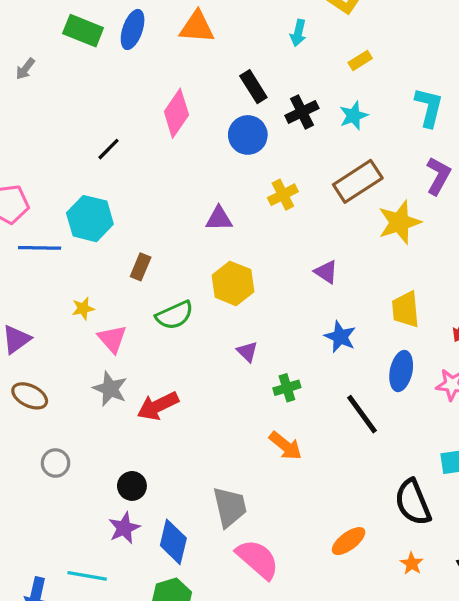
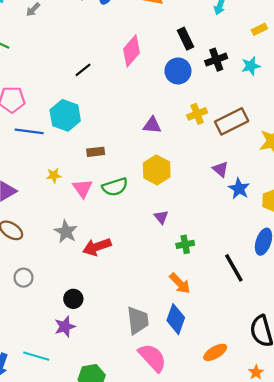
brown rectangle: (358, 181) -> (232, 121), moved
brown rectangle: (141, 267) -> (96, 152), turned 54
blue star: (340, 337) -> (239, 189), moved
pink triangle: (112, 339) -> (83, 188), moved
blue diamond: (173, 542) -> (176, 319), moved

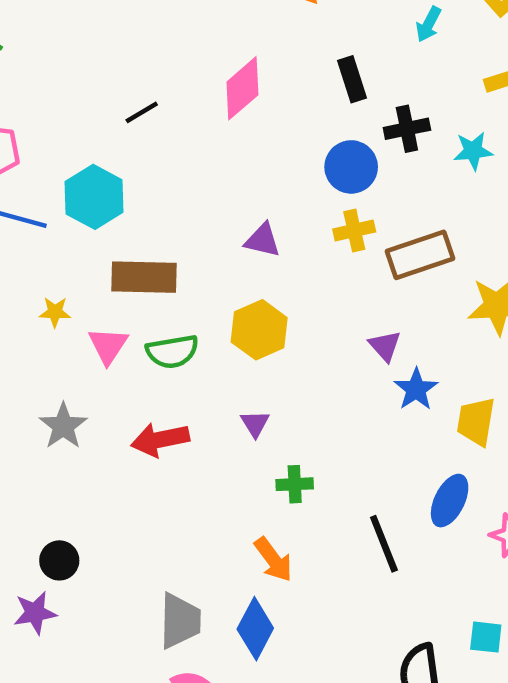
blue circle: (178, 71) -> (351, 167), moved
brown rectangle: (96, 152) -> (144, 277), size x1.8
red arrow: (97, 247) -> (160, 440), moved

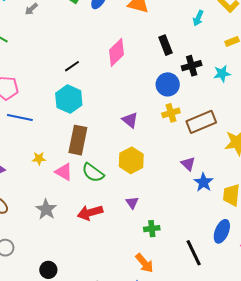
cyan hexagon: (94, 197) -> (69, 99), moved
purple triangle: (263, 240) -> (130, 120), turned 30
brown rectangle: (144, 277) -> (78, 140), turned -76
pink triangle: (108, 346) -> (64, 172), turned -30
green semicircle: (172, 352) -> (93, 173), turned 50

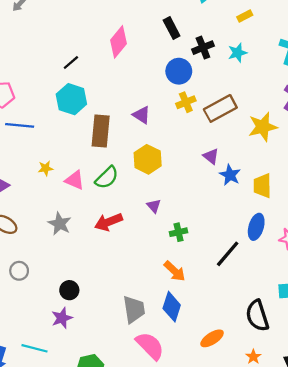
brown rectangle: (78, 140) -> (101, 131), moved
green semicircle: (93, 173) -> (107, 178), turned -75
black line: (194, 253) -> (228, 254), turned 72

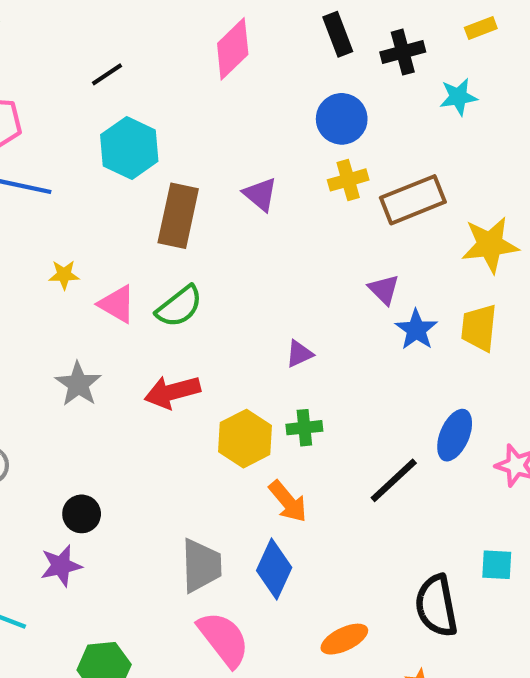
black cross: (203, 48) -> (403, 52), moved
black line: (71, 63) -> (107, 74), moved
yellow hexagon: (148, 159) -> (245, 439), moved
yellow trapezoid: (262, 186) -> (479, 328), moved
purple triangle: (154, 206) -> (299, 354), moved, turned 40

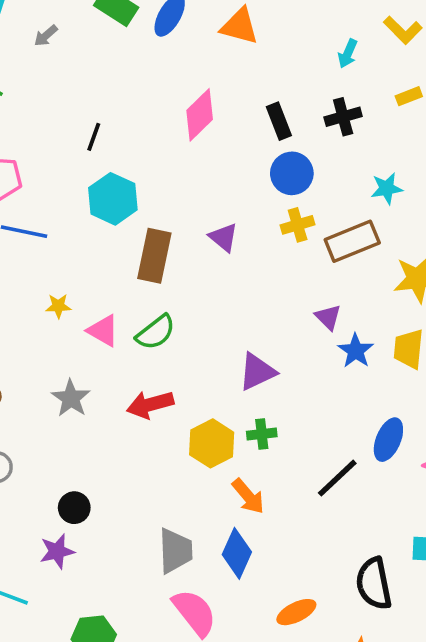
black rectangle: (338, 34) -> (279, 121), moved
black line: (107, 74) -> (94, 137), turned -36
cyan star: (458, 97) -> (387, 188), moved
purple triangle: (299, 354) -> (257, 372), size x1.6

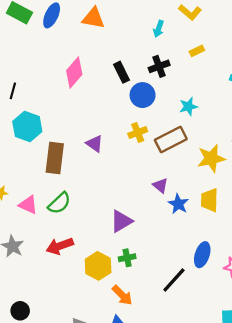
blue circle: (292, 173) -> (143, 95), moved

